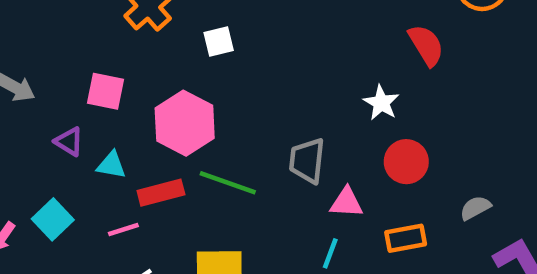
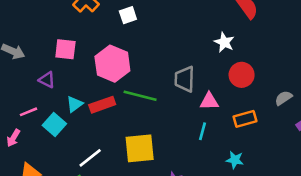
cyan triangle: (111, 165) -> (75, 104), moved, turned -42
cyan square: (53, 219) -> (54, 125), moved
pink line: (123, 229) -> (29, 112), moved

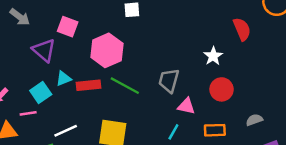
purple triangle: (47, 80) -> (44, 50), size x1.5
pink line: (29, 112) -> (28, 113), moved

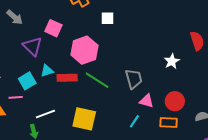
gray trapezoid: (169, 81) -> (134, 79), turned 145
red circle: (222, 89) -> (175, 101), moved

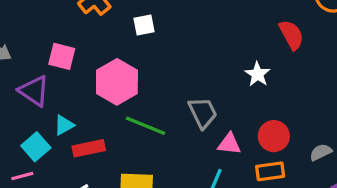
red rectangle: (67, 78) -> (89, 148), moved

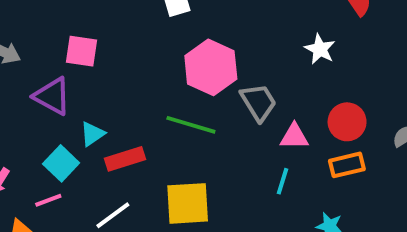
pink hexagon: (117, 82) -> (211, 67), moved

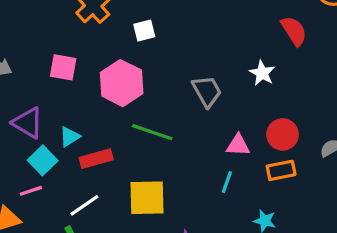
pink hexagon: (211, 67) -> (122, 83), moved
purple triangle: (52, 96) -> (28, 123), moved
gray trapezoid: (258, 102) -> (207, 91), moved

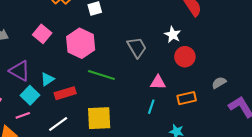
pink square: (63, 67) -> (42, 34), turned 30
red circle: (283, 134) -> (185, 57), moved

